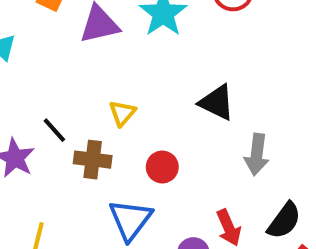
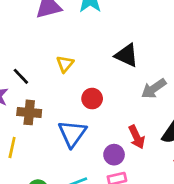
gray arrow: (257, 154) -> (154, 89), turned 50
brown cross: (93, 160) -> (29, 112), moved

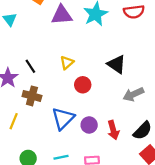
red circle: (92, 99) -> (83, 85), moved
purple circle: (114, 155) -> (89, 125), moved

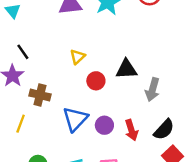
black triangle: (117, 64) -> (126, 69), moved, turned -36
black line: (30, 66) -> (23, 52), moved
gray arrow: (133, 94) -> (152, 90), turned -48

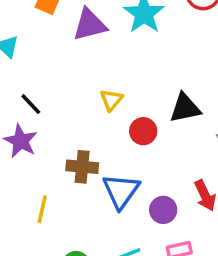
brown cross: (40, 95) -> (82, 167), moved
purple circle: (104, 125) -> (163, 210), moved

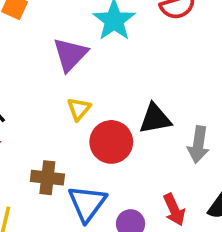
purple triangle: (90, 25) -> (70, 54), moved, turned -33
red circle: (143, 131) -> (111, 142), size x1.5

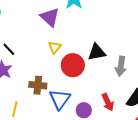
purple triangle: (70, 54) -> (50, 17), turned -30

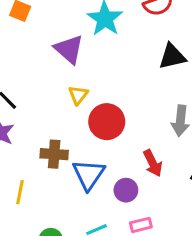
black triangle: (97, 52) -> (172, 56), moved
red arrow: (108, 102) -> (153, 163), moved

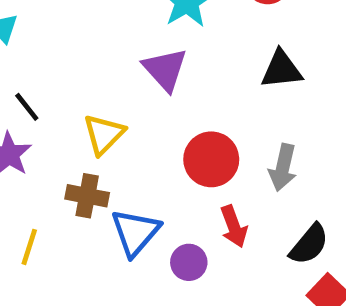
purple triangle: (69, 49) -> (165, 69), moved
yellow triangle: (78, 95) -> (104, 134), moved, size x1.4
red circle: (107, 122) -> (211, 159), moved

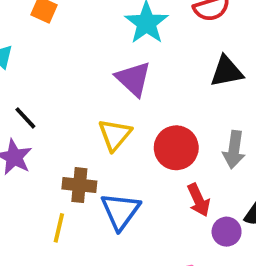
yellow triangle: (104, 134) -> (115, 135), moved
yellow line: (29, 247) -> (59, 228), moved
purple circle: (189, 262) -> (227, 232), moved

